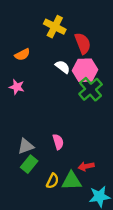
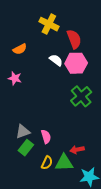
green cross: (91, 89) -> (81, 96), moved
pink semicircle: (58, 142) -> (46, 137), moved

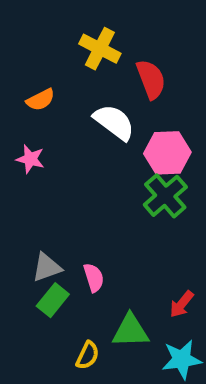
white semicircle: (56, 60) -> (114, 122), size x1.5
pink hexagon: (76, 63) -> (167, 153), moved
red arrow: (77, 150) -> (182, 304), moved, turned -40
yellow semicircle: (47, 163) -> (88, 355), moved

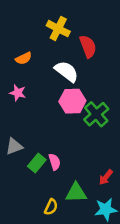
pink hexagon: (167, 153) -> (72, 101), moved
gray triangle: (47, 267) -> (14, 146), moved
green rectangle: (53, 300) -> (37, 163), moved

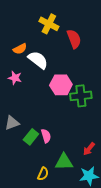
white semicircle: (66, 71) -> (38, 60), moved
green cross: (96, 114) -> (81, 96), turned 35

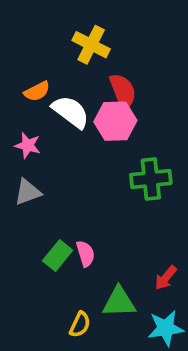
red semicircle: (74, 39) -> (123, 91), moved
pink hexagon: (61, 85) -> (115, 121), moved
gray triangle: (12, 123) -> (28, 192), moved

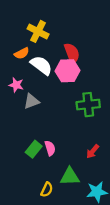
yellow cross: (91, 45) -> (38, 31), moved
gray triangle: (28, 192) -> (32, 101), moved
red arrow: (166, 278) -> (93, 151), moved

